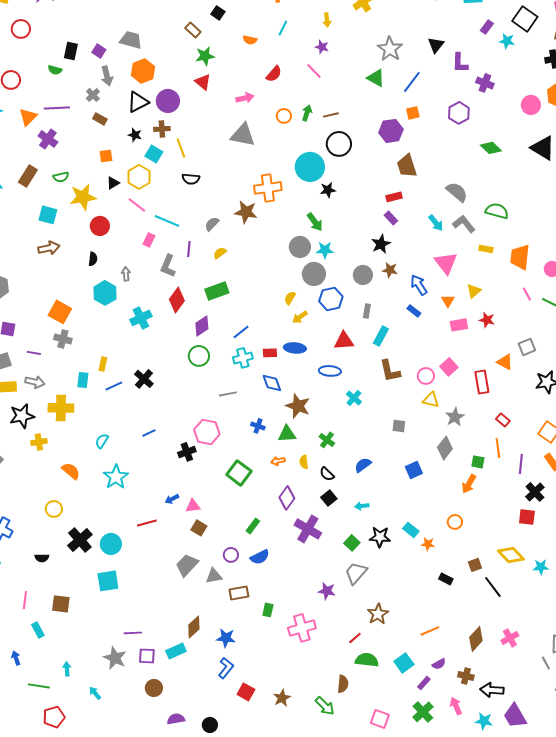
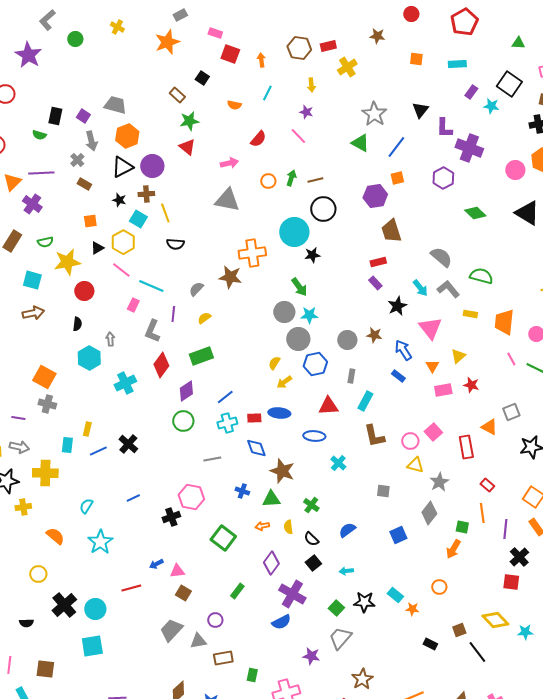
purple cross: (485, 83) -> (469, 148), size x1.5
black star: (381, 244) -> (397, 306), moved
blue semicircle: (260, 557) -> (281, 622), moved

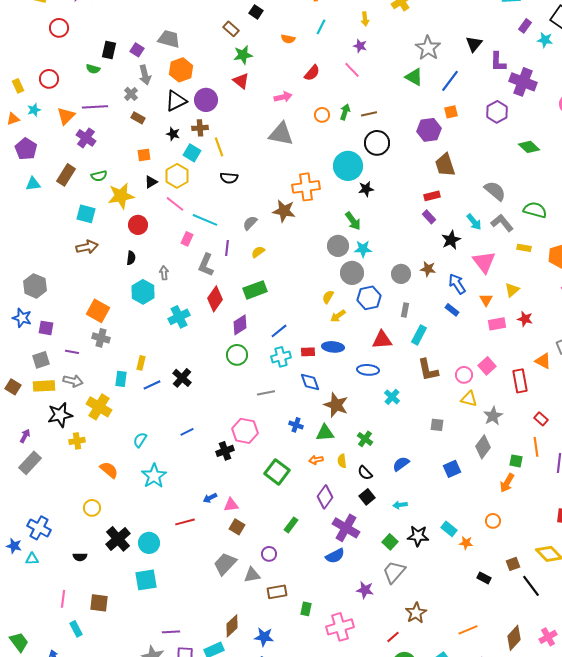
yellow cross: (45, 473) -> (99, 407), turned 30

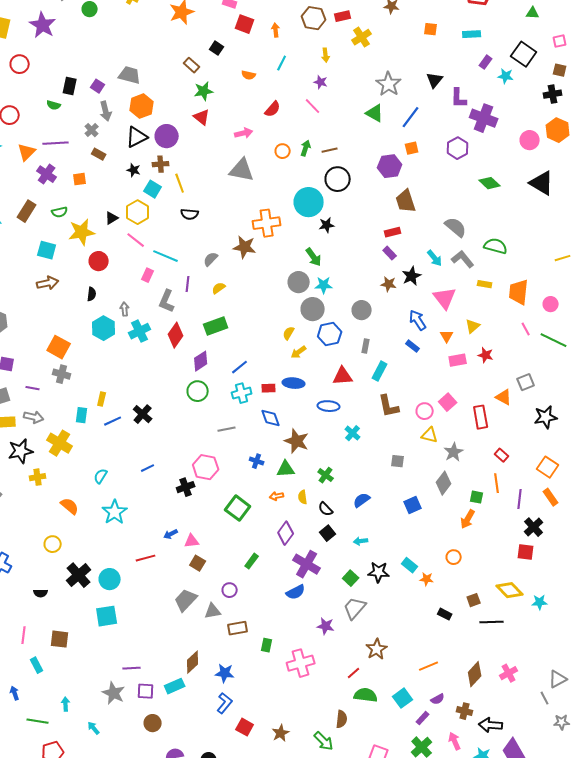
orange square: (144, 155) -> (80, 179), moved
brown star: (428, 269) -> (389, 284), moved
cyan cross: (179, 317) -> (140, 331), moved
black line: (531, 586) -> (492, 622), turned -55

